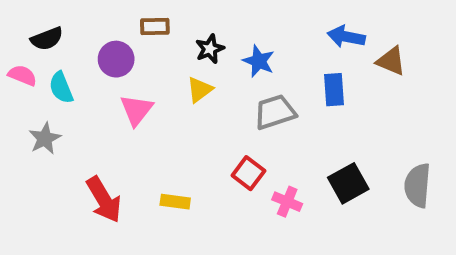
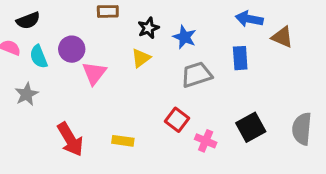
purple circle: (116, 59) -> (72, 49), moved

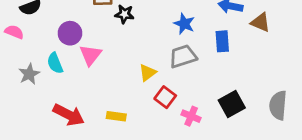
black star: (148, 28) -> (124, 14), moved, turned 30
blue star: (185, 37) -> (184, 24), moved
cyan semicircle: (39, 57) -> (55, 63), moved
yellow triangle: (141, 58) -> (148, 73), moved
red arrow: (70, 139) -> (69, 115), turned -32

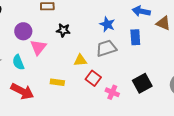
black star: (124, 14) -> (63, 30), moved
cyan semicircle: (55, 63) -> (18, 62), moved
yellow triangle: (148, 73) -> (80, 60), turned 32
yellow rectangle: (116, 116) -> (57, 82), moved

